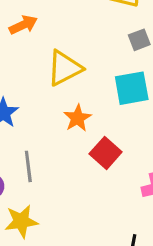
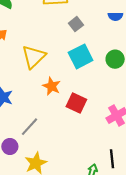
gray line: (28, 166) -> (30, 127), turned 66

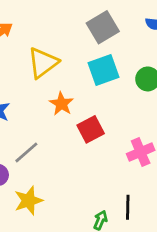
gray square: (76, 24) -> (103, 27), size x1.6
red square: (76, 103) -> (91, 129), turned 30

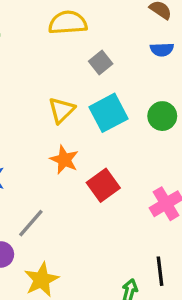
gray square: (103, 27) -> (101, 62), size x0.6
yellow triangle: (43, 63) -> (62, 110), moved, size x0.7

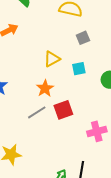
cyan square: (109, 113) -> (79, 69), size x0.6
gray line: (31, 223) -> (37, 112), moved

